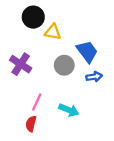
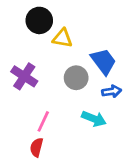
cyan arrow: (69, 110) -> (94, 119), moved

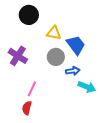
yellow triangle: (62, 38) -> (54, 33), moved
blue arrow: (112, 91) -> (73, 71), moved
cyan arrow: (94, 119) -> (87, 87), moved

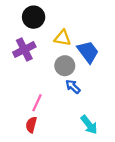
purple cross: (18, 56) -> (24, 50), moved, turned 30
blue arrow: (73, 71) -> (73, 87), moved, turned -128
cyan arrow: (87, 87) -> (89, 125), moved, turned 30

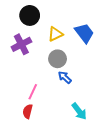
yellow triangle: (62, 38) -> (55, 34), turned -35
blue trapezoid: (88, 52) -> (84, 33), moved

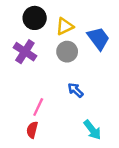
yellow triangle: (55, 34) -> (65, 26), moved
purple cross: (21, 44) -> (25, 52), turned -30
gray circle: (58, 59) -> (67, 52), moved

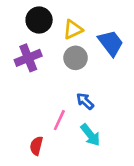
purple cross: (25, 52) -> (28, 58), turned 35
pink line: (38, 107) -> (59, 120), moved
cyan arrow: (92, 130) -> (90, 135), moved

